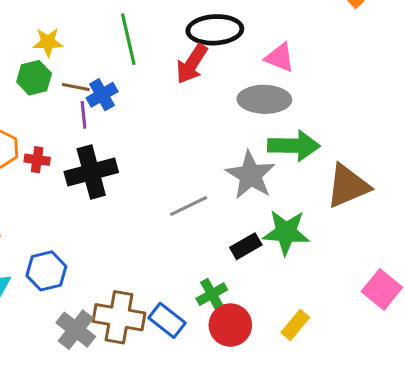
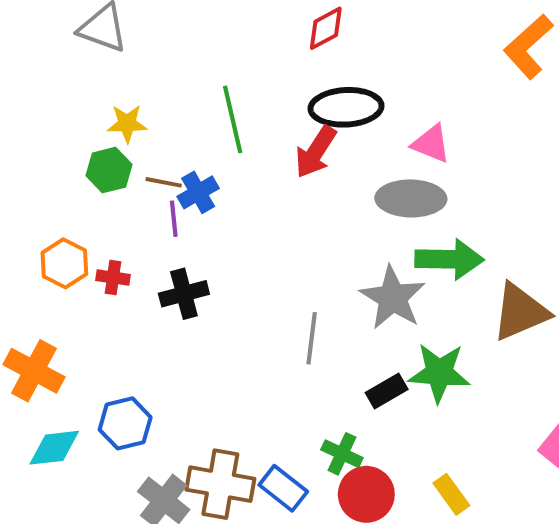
black cross: (91, 172) -> (184, 294), size x0.7
gray line: (189, 206) -> (312, 338), turned -57
green cross: (212, 294) -> (342, 454), turned -36
yellow rectangle: (295, 325) -> (451, 494), turned -76

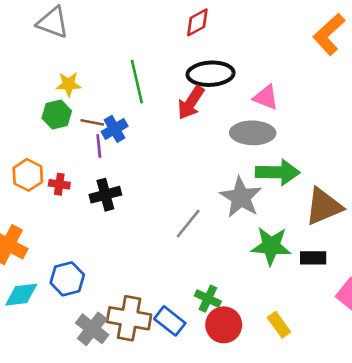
gray line: (312, 338) -> (188, 224), turned 32
black rectangle: (387, 391) -> (313, 258), moved, turned 30

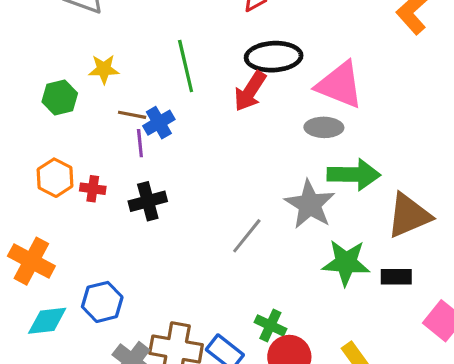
pink triangle: (266, 97) -> (340, 85), size x1.6
green hexagon: (57, 114) -> (60, 98), moved
gray ellipse: (253, 133) -> (324, 127), size x0.7

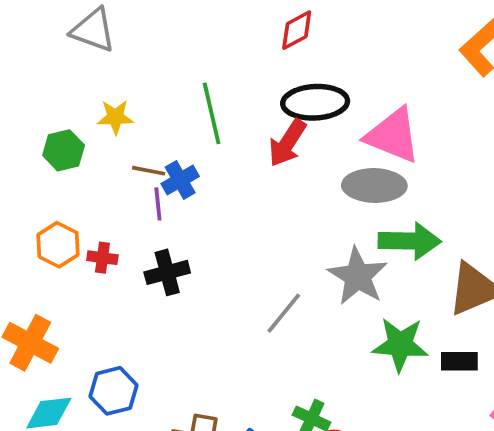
gray ellipse: (324, 127) -> (374, 185), size x1.4

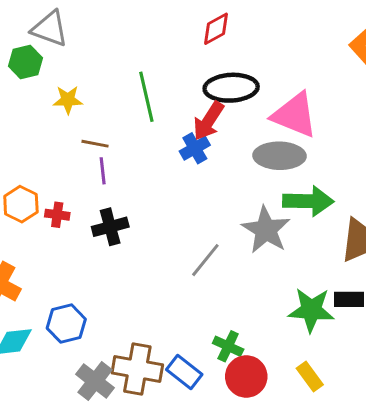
green hexagon: (64, 150) -> (25, 62), moved
blue cross: (180, 180) -> (195, 148), moved
green star: (400, 345) -> (311, 310), moved

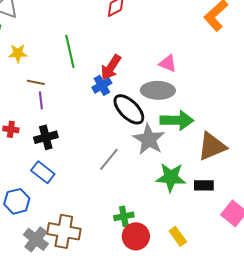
black ellipse: (231, 88) -> (129, 109), moved, turned 48
pink triangle: (295, 115) -> (168, 63), size x0.6
green star: (311, 310) -> (171, 177), moved
green cross: (228, 346) -> (124, 216), turned -36
blue rectangle: (184, 372) -> (43, 172), moved

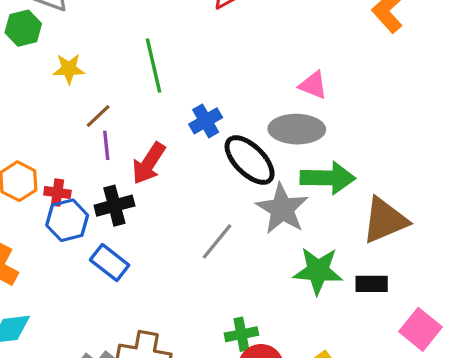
red arrow: (111, 67) -> (149, 163), moved
brown line: (36, 82) -> (98, 116), turned -54
blue hexagon: (17, 201) -> (67, 220), moved

